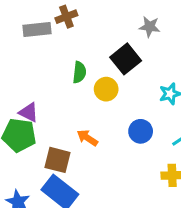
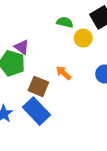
green semicircle: (79, 72) -> (65, 22), turned -91

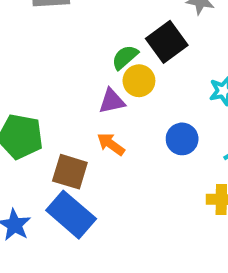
green semicircle: (65, 22) -> (125, 57), moved, turned -49
purple triangle: (22, 47) -> (112, 101), moved, turned -42

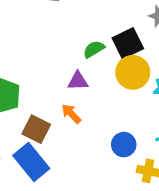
yellow circle: (139, 81) -> (133, 72), moved, size x1.4
blue circle: (182, 139) -> (124, 145), moved

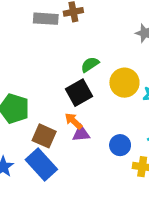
black square: (128, 43) -> (79, 93), moved
purple triangle: (78, 81) -> (81, 134), moved

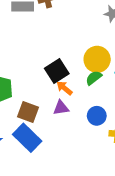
green semicircle: (90, 65) -> (94, 78), moved
orange arrow: (73, 121) -> (64, 88), moved

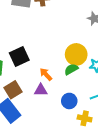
black square: (57, 71) -> (19, 57), moved
brown square: (28, 112) -> (13, 90), turned 30

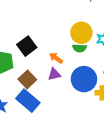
green semicircle: (71, 69) -> (80, 48), turned -136
blue circle: (69, 101) -> (84, 79), size x1.6

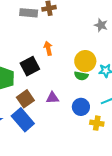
orange arrow: (56, 58) -> (48, 48), moved, turned 32
blue circle: (84, 79) -> (81, 107), size x0.7

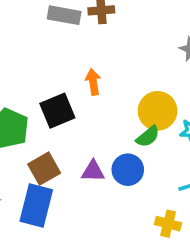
green semicircle: (81, 76) -> (148, 137), turned -56
blue circle: (81, 107) -> (128, 170), moved
blue rectangle: (23, 120) -> (36, 206), turned 50

